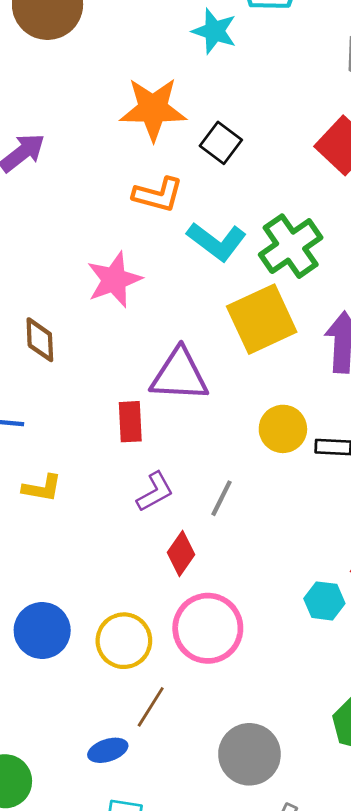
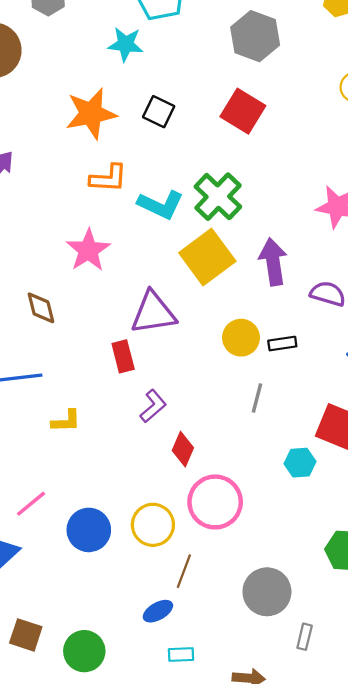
black square: (221, 143) -> (159, 112), moved
gray line: (221, 498) -> (257, 398), moved

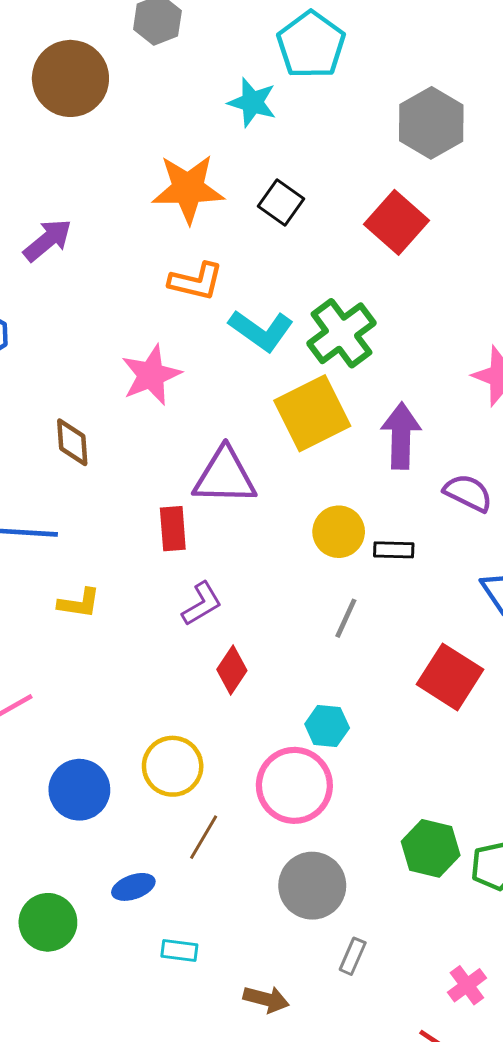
cyan hexagon: (300, 463) -> (327, 726), moved
pink circle: (215, 502) -> (294, 785), moved
blue circle: (89, 530) -> (79, 790), moved
blue ellipse: (158, 611) -> (133, 887), moved

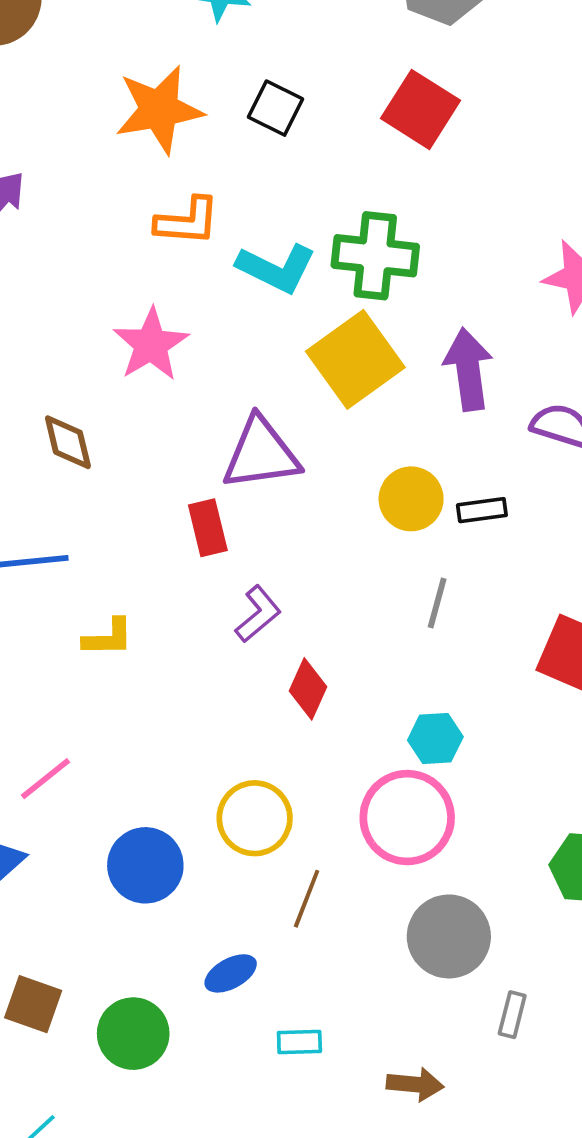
green cross: (341, 333) -> (375, 256), turned -38

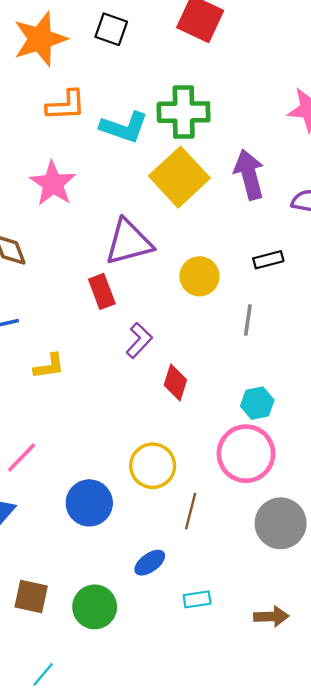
yellow circle: (411, 499) -> (199, 276), moved

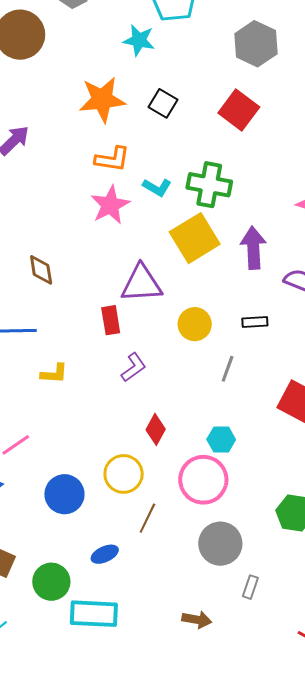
cyan L-shape: (124, 127) -> (157, 187), size x0.7
pink star: (53, 183) -> (110, 205), moved
red diamond: (175, 382) -> (156, 429), moved
cyan rectangle: (197, 599) -> (94, 614), moved, size x2.0

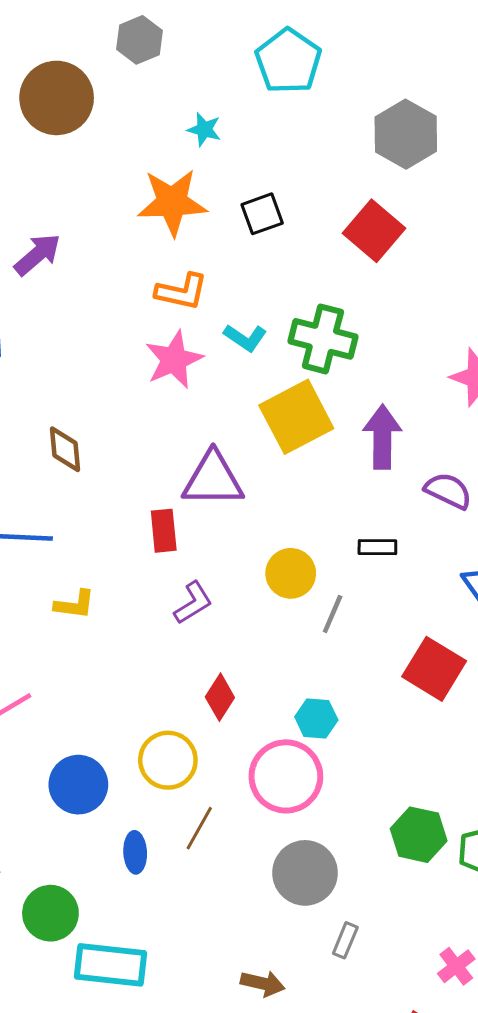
cyan star: (139, 40) -> (204, 129), moved, size x0.7
black square: (163, 103) -> (262, 214), turned 36
yellow circle: (195, 324) -> (291, 573), moved
blue ellipse: (105, 554) -> (135, 852), moved, turned -72

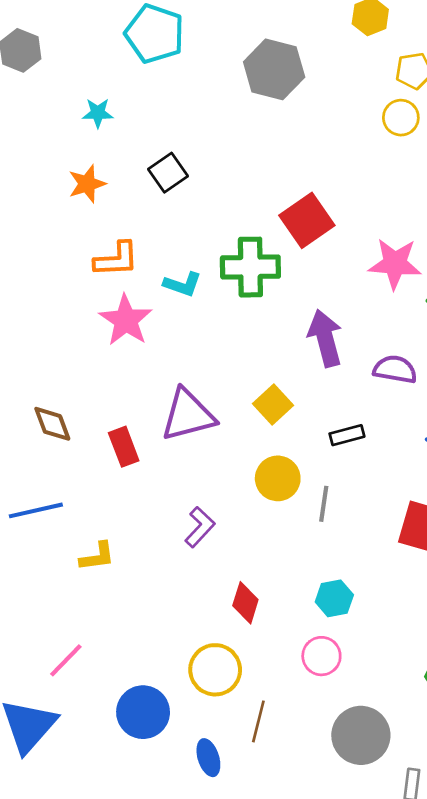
orange star: (172, 202) -> (87, 184), size x0.6
red square: (374, 231) -> (307, 220), moved, turned 30
yellow square: (296, 417) -> (273, 405), moved, size x0.6
red rectangle: (164, 531) -> (124, 447), moved
pink circle: (286, 776) -> (321, 656), size x0.6

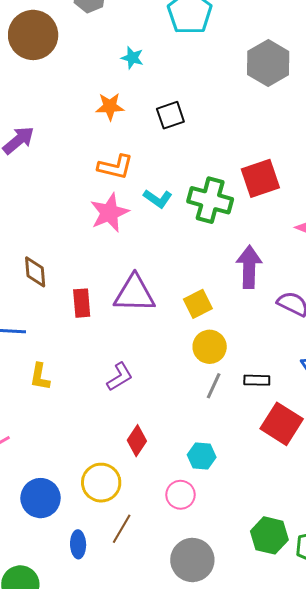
black rectangle: (347, 435) -> (257, 380), moved
yellow circle: (278, 478) -> (210, 347), moved
yellow L-shape: (97, 557) -> (40, 377), turned 92

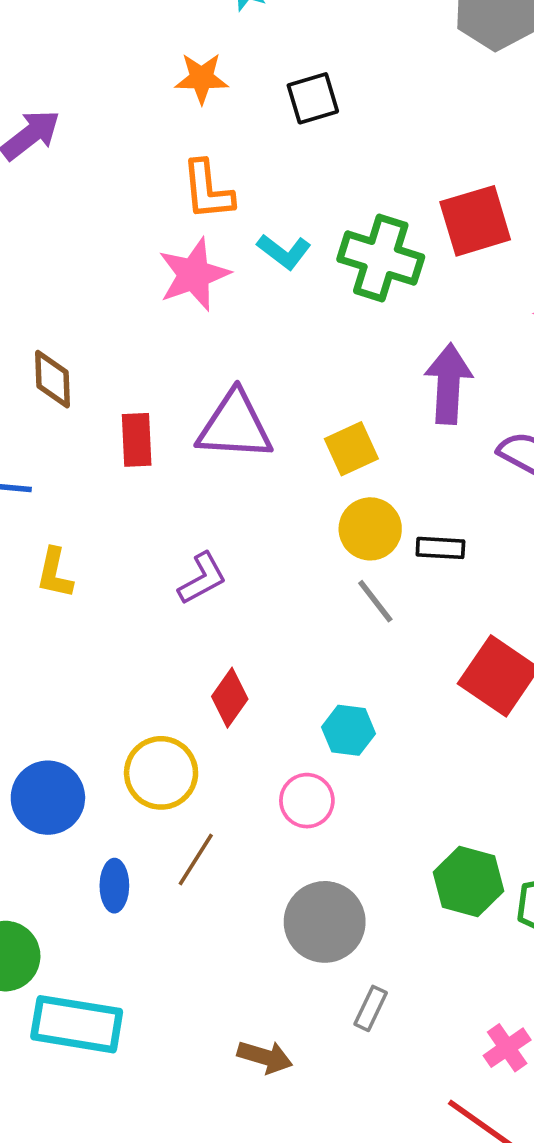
orange L-shape: (115, 167) -> (208, 190), turned 69
black rectangle: (257, 380) -> (440, 548), moved
gray line: (214, 386) -> (375, 601), turned -64

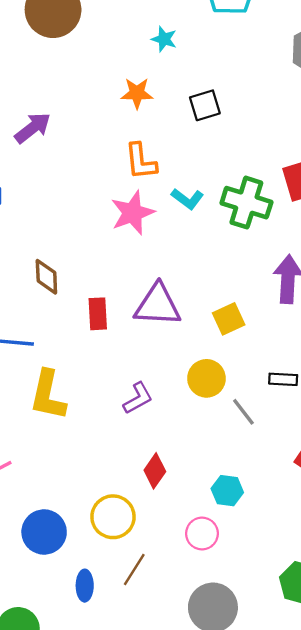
yellow circle: (370, 529) -> (206, 378), moved
yellow L-shape: (55, 573) -> (48, 395), size x1.6

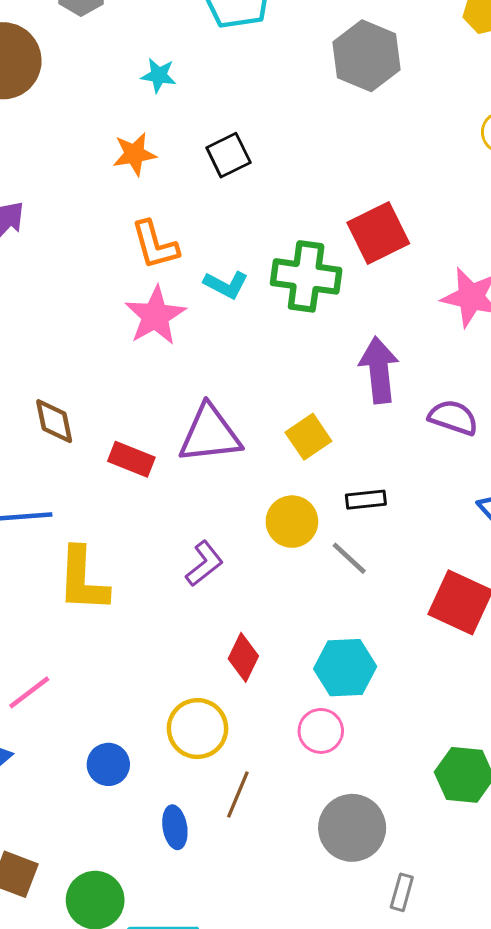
red rectangle: (98, 314) -> (131, 459), turned -56
black rectangle: (283, 379) -> (366, 500), moved
cyan hexagon: (227, 491) -> (345, 668), size x1.4
blue circle: (44, 532) -> (108, 764), size x0.7

